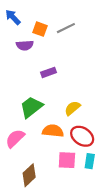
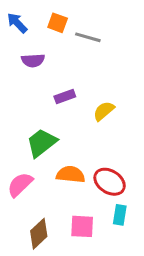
gray line: (66, 28) -> (88, 37), turned 42
orange square: (40, 29) -> (58, 23), moved
yellow semicircle: (72, 108) -> (104, 111), moved
pink square: (67, 160) -> (82, 226), moved

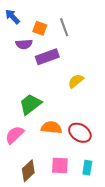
orange square: (58, 23) -> (40, 28), moved
gray line: (88, 37) -> (64, 27), turned 54
purple rectangle: (65, 97) -> (47, 57), moved, size x1.5
cyan rectangle: (120, 215) -> (87, 168), moved

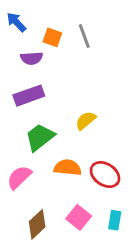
purple rectangle: (47, 57) -> (29, 96), moved
yellow semicircle: (76, 81) -> (86, 120), moved
pink square: (60, 165) -> (79, 217), turned 36

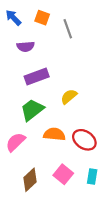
orange square: (52, 37) -> (42, 18), moved
purple rectangle: (29, 96) -> (37, 77), moved

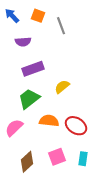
pink square: (63, 174) -> (57, 157), turned 30

